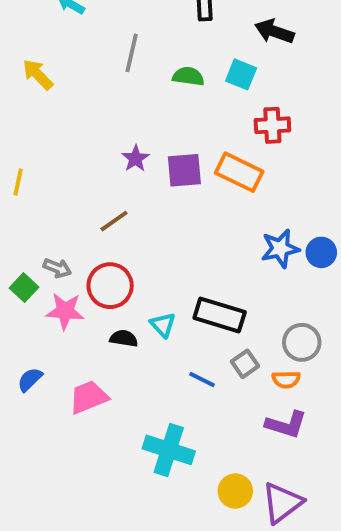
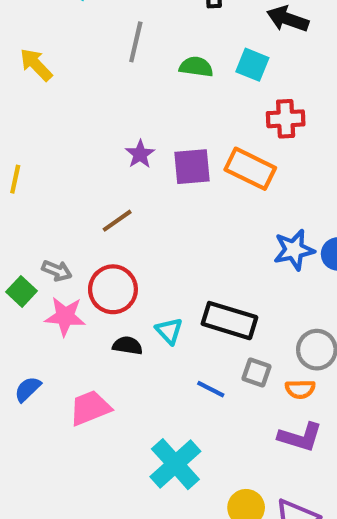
gray square: (245, 364) -> (256, 373), turned -36
cyan cross: (169, 450) -> (175, 464), turned 30

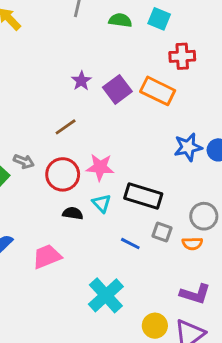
purple square: (192, 167) -> (117, 89), turned -32
pink star: (65, 316) -> (100, 167), moved
purple L-shape: (300, 437) -> (195, 294), moved

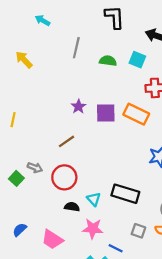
purple square: (117, 89) -> (106, 113), turned 36
pink star: (100, 167) -> (93, 229), moved
gray square: (162, 232) -> (138, 231), moved
blue line: (130, 244) -> (116, 248), moved
pink trapezoid: (47, 257) -> (52, 240), turned -125

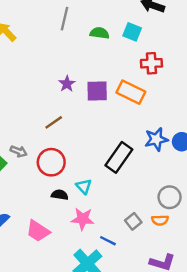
black rectangle: (125, 194) -> (119, 157), moved, turned -72
gray square: (138, 231) -> (133, 221), turned 32

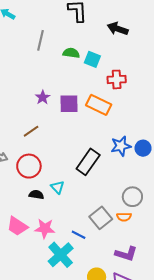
cyan square: (132, 32) -> (92, 59), moved
pink star: (83, 219) -> (45, 228), moved
gray square: (133, 221) -> (101, 218), size x1.5

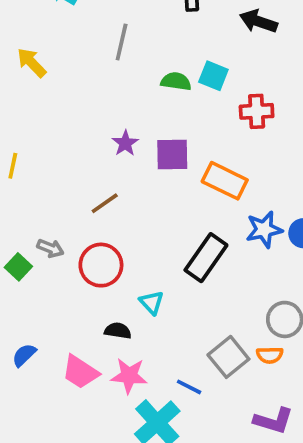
green semicircle: (71, 53) -> (176, 81), moved
orange rectangle: (99, 105) -> (225, 181), moved
black semicircle: (36, 195) -> (118, 331), moved

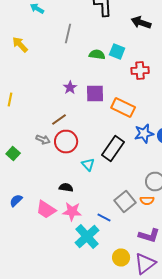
gray arrow: (50, 248) -> (43, 140), moved
red circle: (101, 265) -> (66, 142), moved
cyan triangle: (152, 303) -> (88, 164), moved

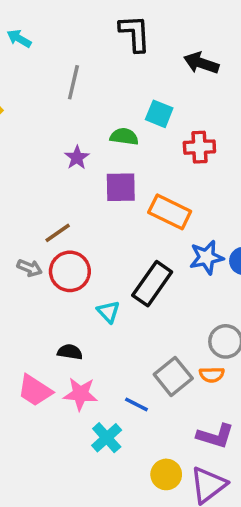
green semicircle: (97, 54) -> (124, 137), moved
purple star: (70, 88) -> (77, 158), moved
cyan cross: (87, 236) -> (107, 438), size x0.7

